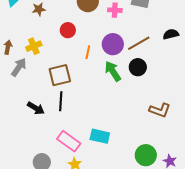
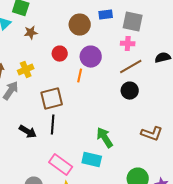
pink cross: (115, 10) -> (128, 44), moved
purple circle: (113, 44) -> (91, 57), moved
green arrow: (113, 71) -> (105, 138), moved

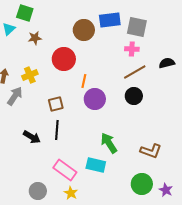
blue rectangle: (106, 15) -> (110, 20), size x1.5
red circle: (60, 54) -> (64, 59), size x1.5
purple circle: (91, 57) -> (95, 99), moved
brown square: (52, 99) -> (56, 104), size x0.7
brown L-shape: (152, 134) -> (151, 151), moved

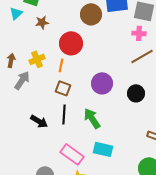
orange line: (84, 81) -> (61, 65), moved
black circle: (134, 96) -> (136, 93), moved
brown square: (56, 104) -> (63, 88), turned 35
green arrow: (109, 143) -> (92, 118), moved

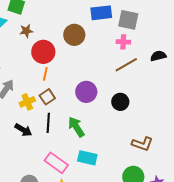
brown circle: (91, 14) -> (74, 35), moved
red circle: (71, 43) -> (43, 52), moved
yellow cross: (37, 59) -> (27, 102), moved
brown square: (63, 88) -> (47, 97), turned 35

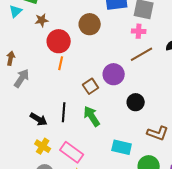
purple circle: (86, 92) -> (114, 74), moved
brown square: (47, 97) -> (91, 86), moved
yellow cross: (27, 102) -> (43, 146), moved, turned -35
black circle: (120, 102) -> (136, 102), moved
cyan rectangle: (87, 158) -> (122, 147), moved

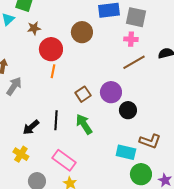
purple circle: (114, 74) -> (111, 92), moved
black arrow: (39, 119) -> (31, 127), turned 108
yellow cross: (43, 146) -> (21, 154), moved
cyan rectangle: (122, 147) -> (126, 152), moved

